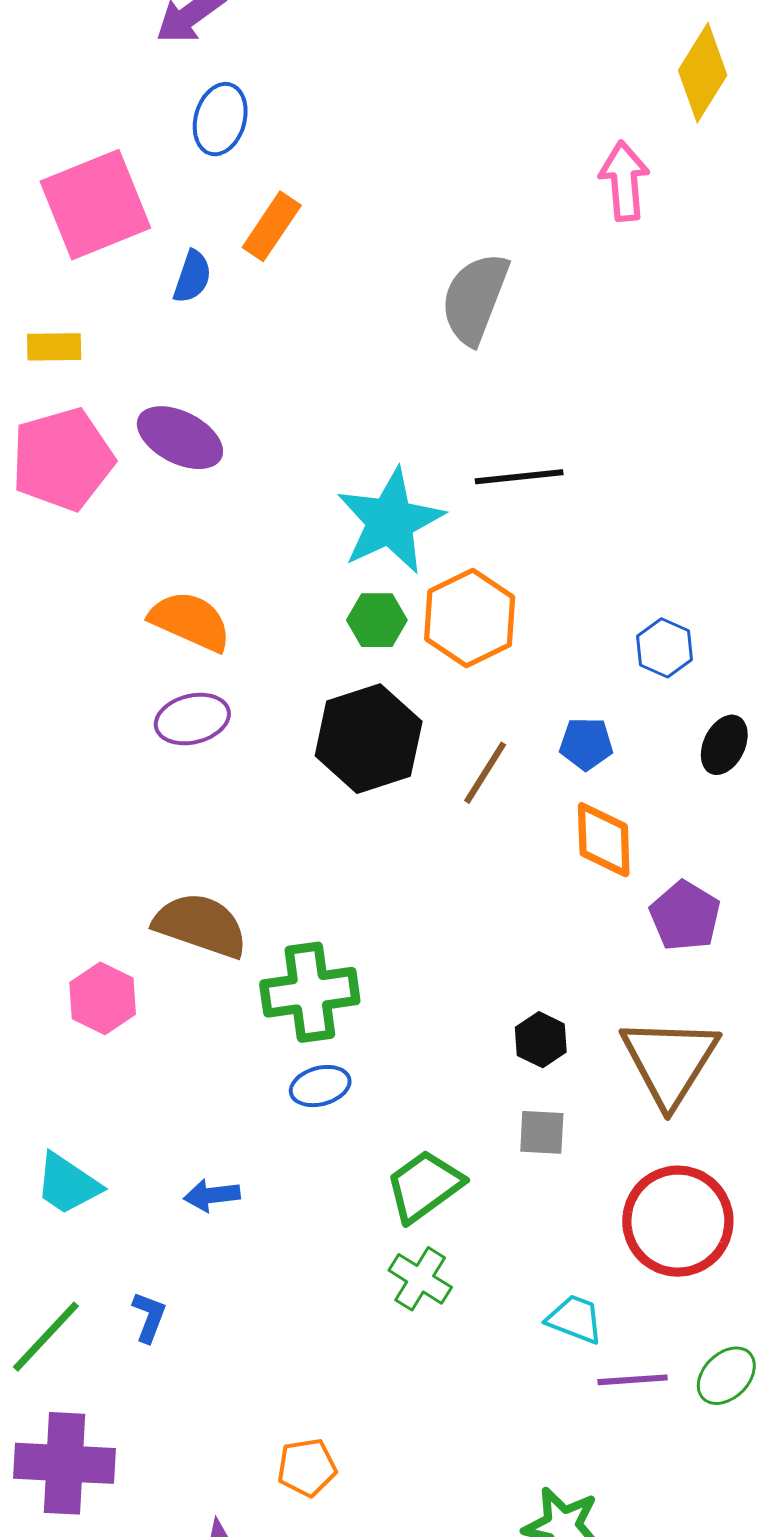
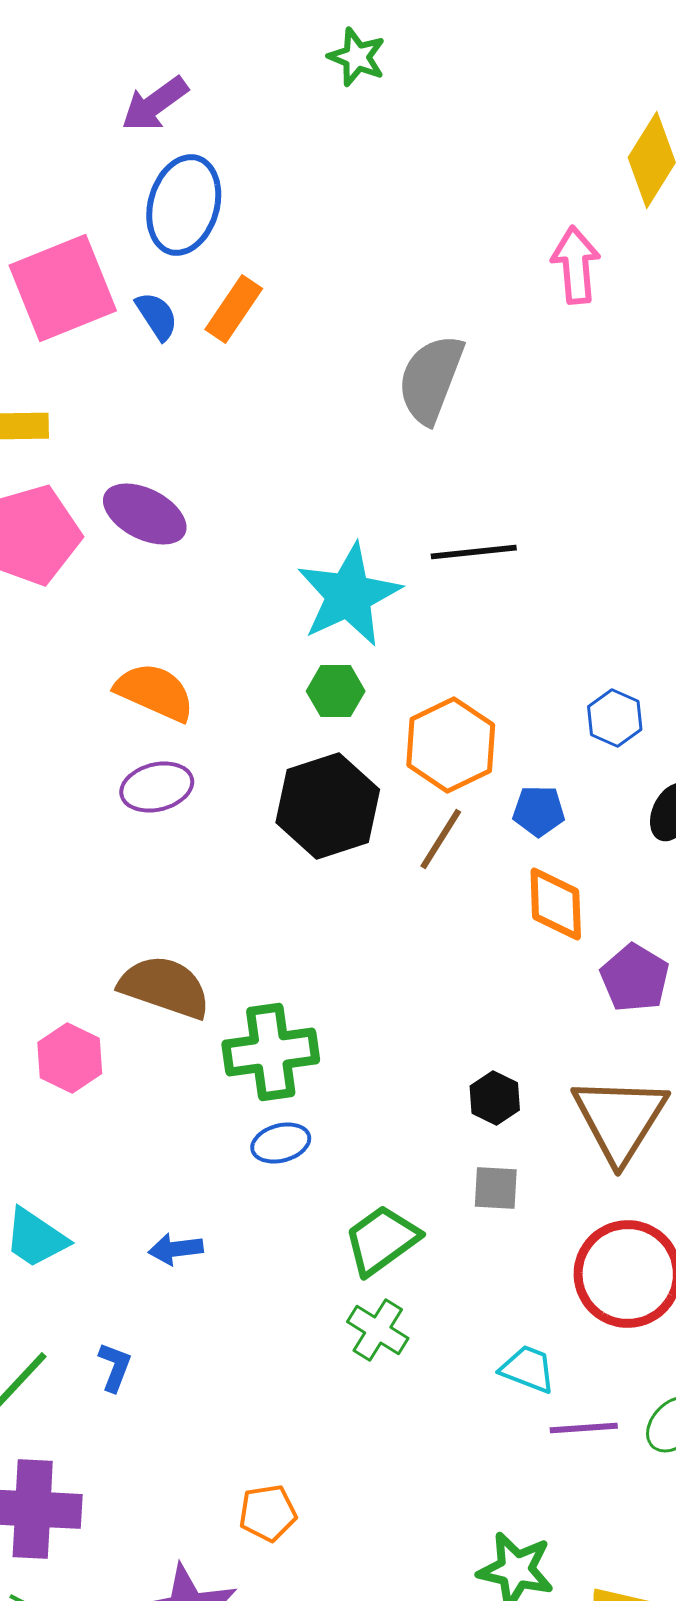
blue ellipse: (220, 119) -> (184, 205), size x1.4
blue semicircle: (192, 277) -> (157, 316), moved, turned -52
orange hexagon: (470, 618) -> (451, 745), moved

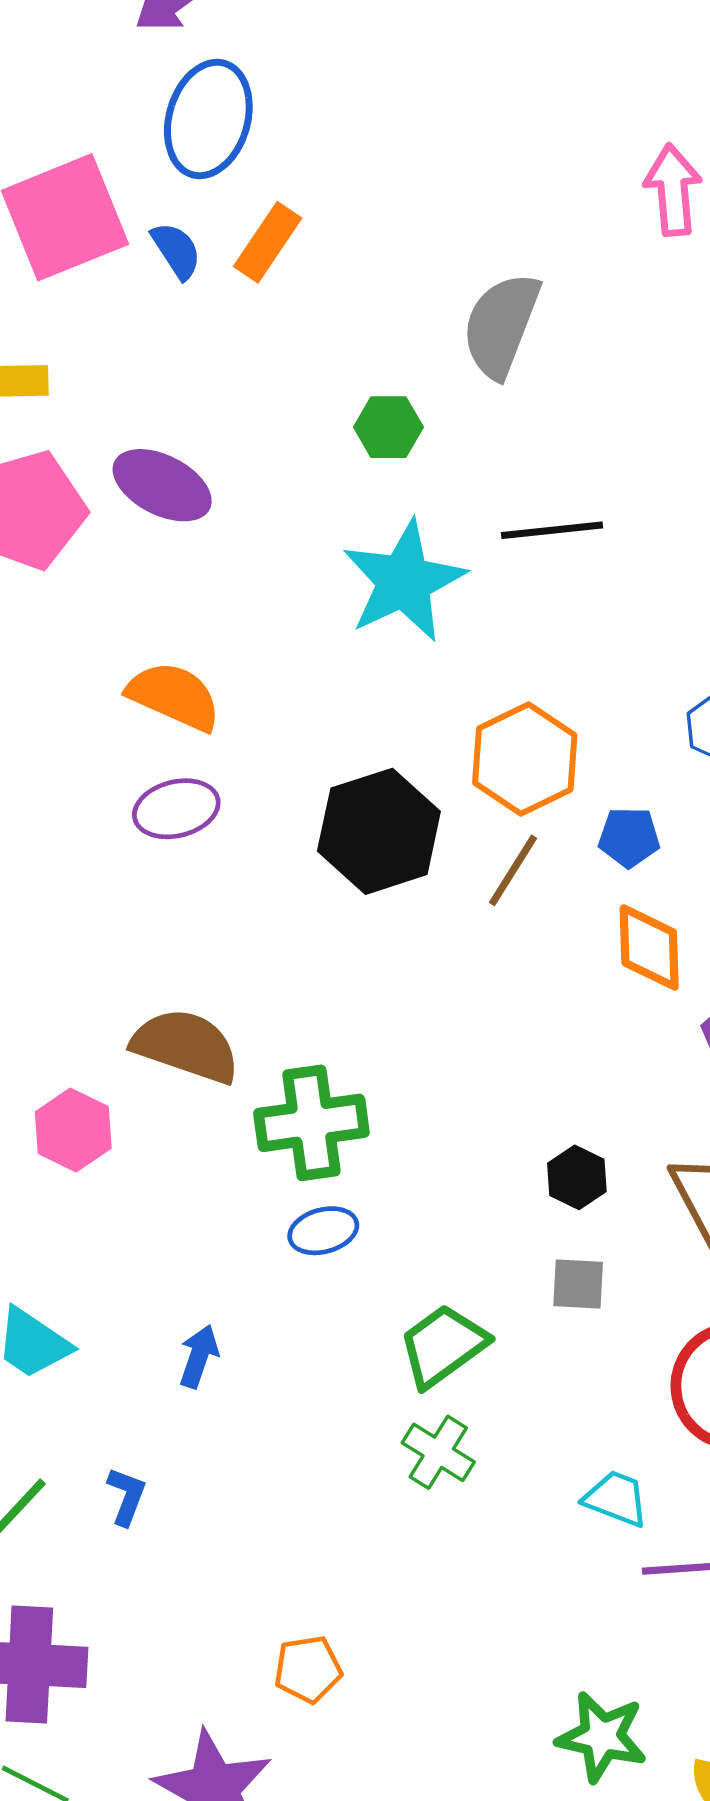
green hexagon: (336, 691) -> (388, 427), moved
blue arrow: (176, 1249) -> (199, 1356), turned 116

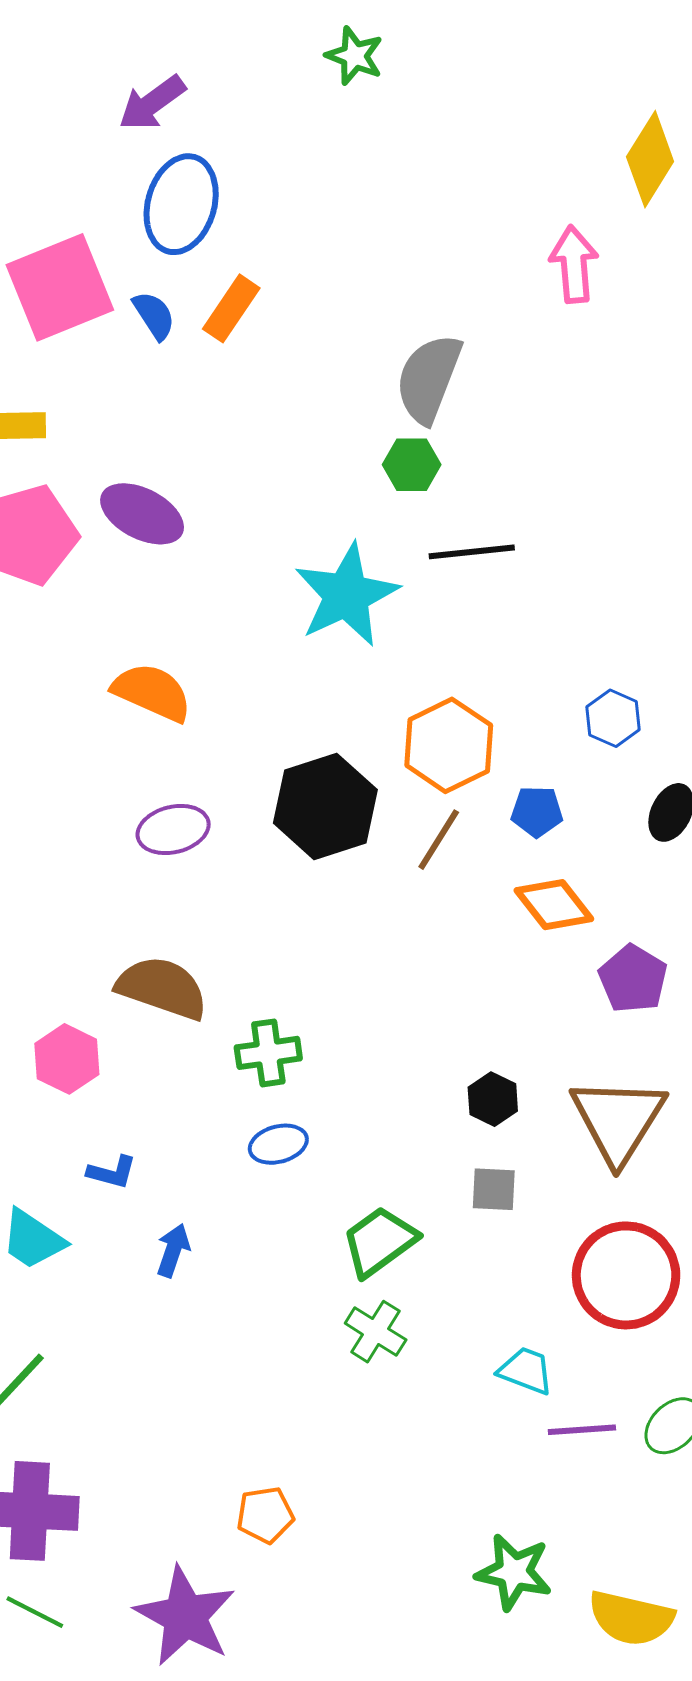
green hexagon: (388, 427) -> (412, 465), moved
purple ellipse: (176, 809) -> (173, 829), moved
orange diamond: (649, 947) -> (554, 905), turned -36
green cross: (311, 1123) -> (268, 1053), size x0.7
blue L-shape: (127, 1496) -> (112, 1172), moved, turned 84

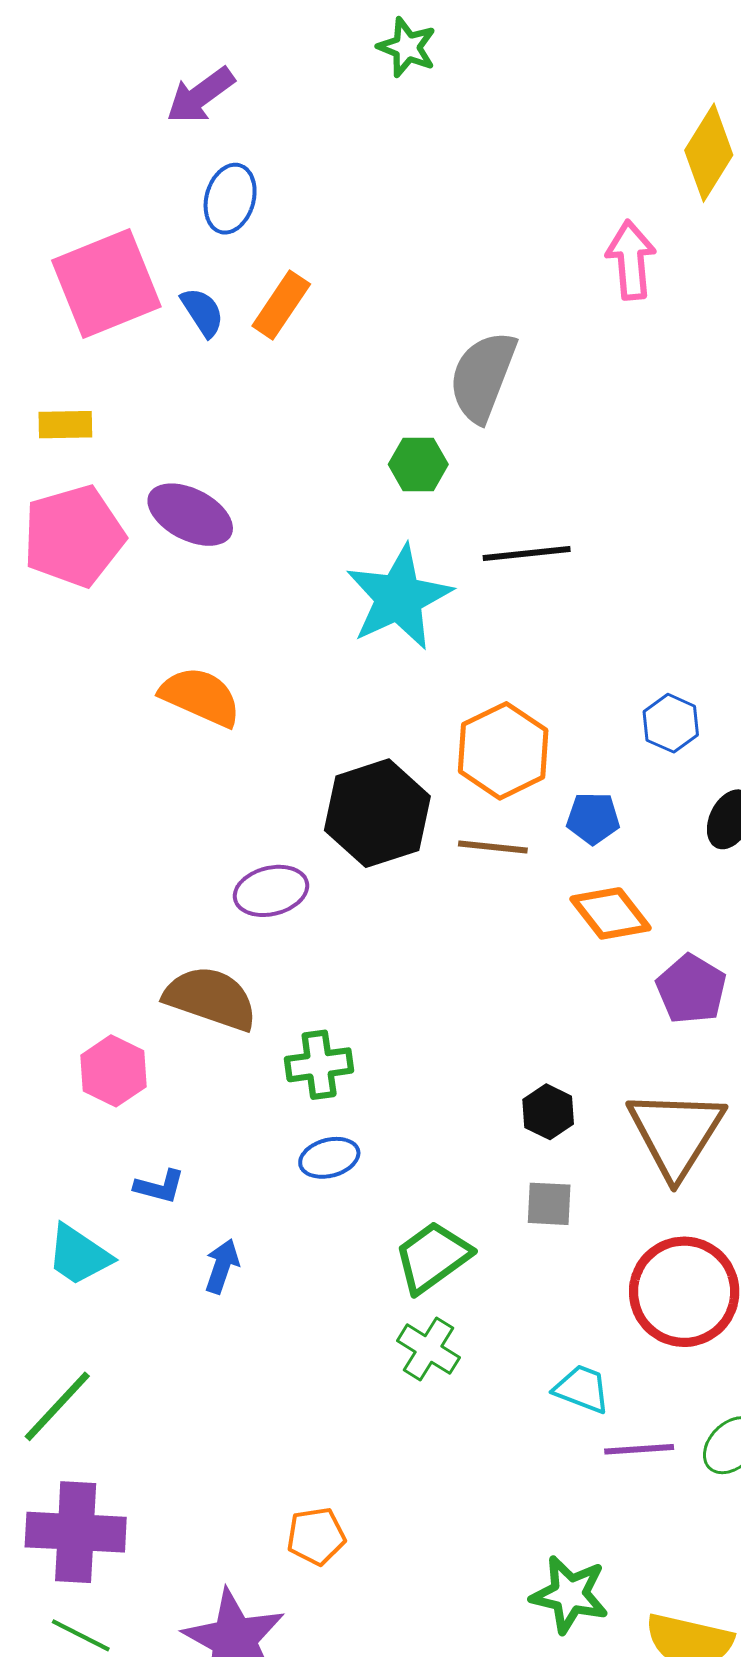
blue ellipse: (181, 204) -> (230, 199), size x0.7
green hexagon: (412, 465) -> (418, 464), moved
purple ellipse: (173, 829) -> (271, 891), moved
brown line: (439, 840) -> (493, 847), turned 64

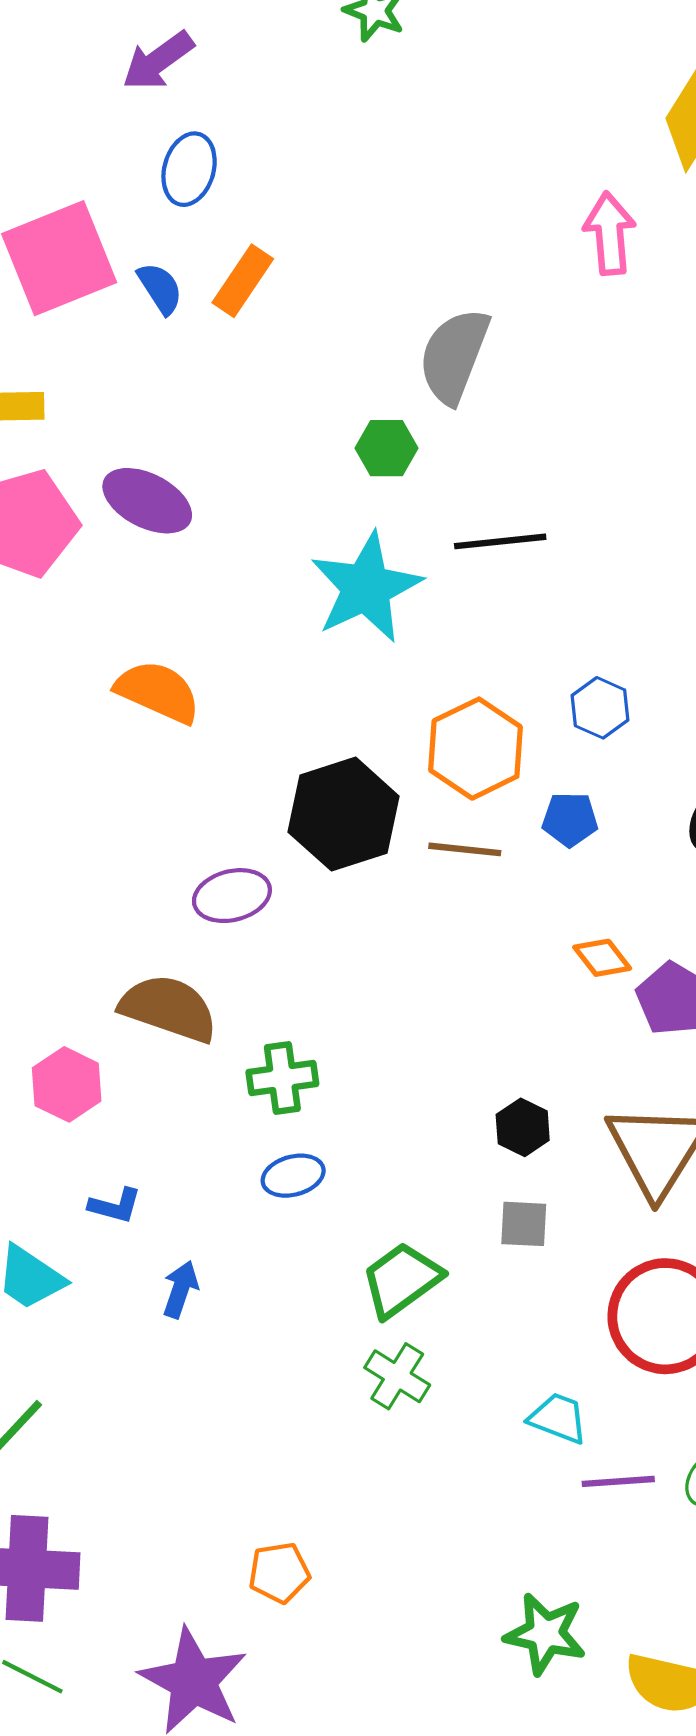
blue hexagon: (671, 723) -> (600, 708), moved
orange diamond: (610, 913) -> (602, 958), moved, size x0.7

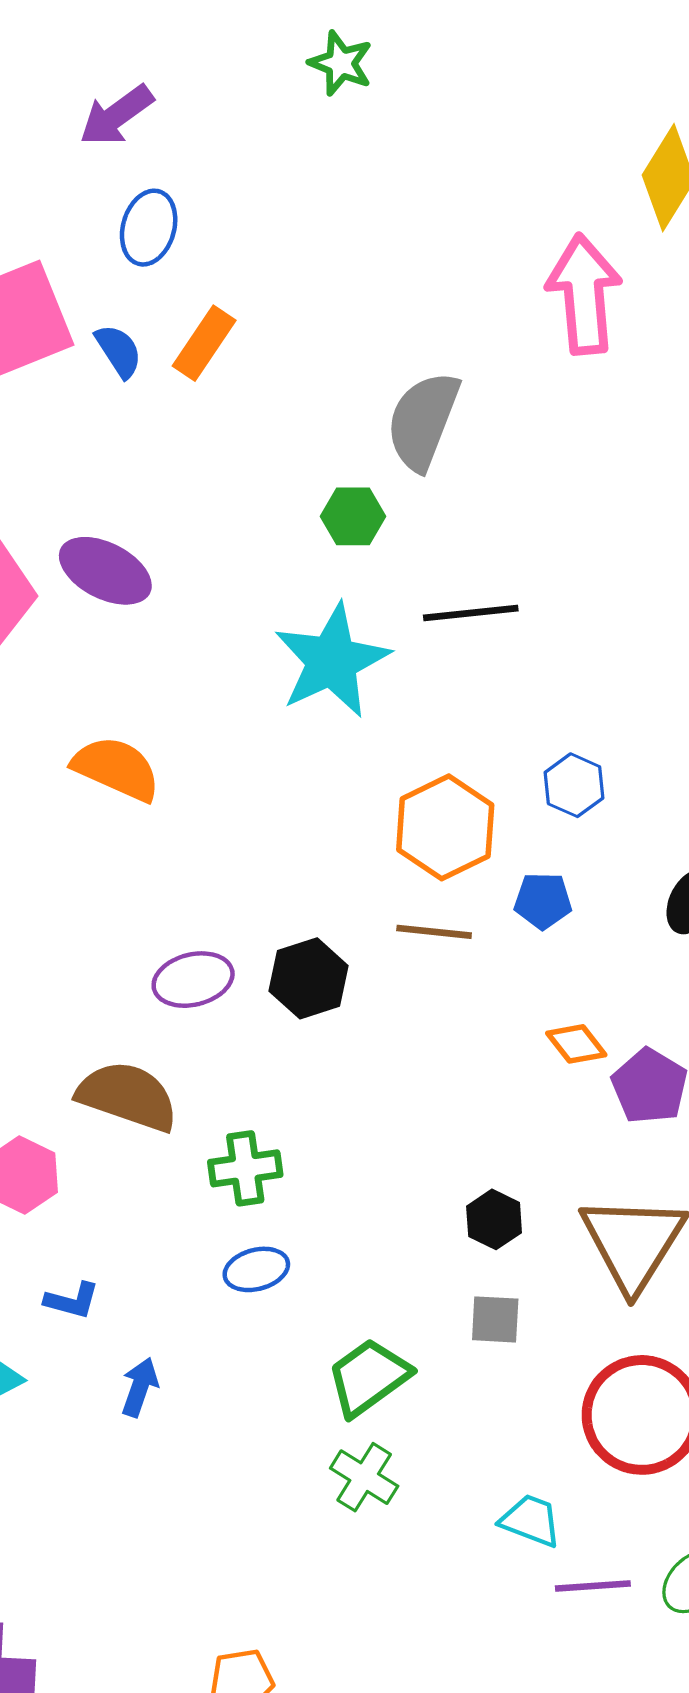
pink arrow: (610, 234) -> (584, 294), size x1.4
black hexagon: (344, 814) -> (309, 978), moved, size x0.7

